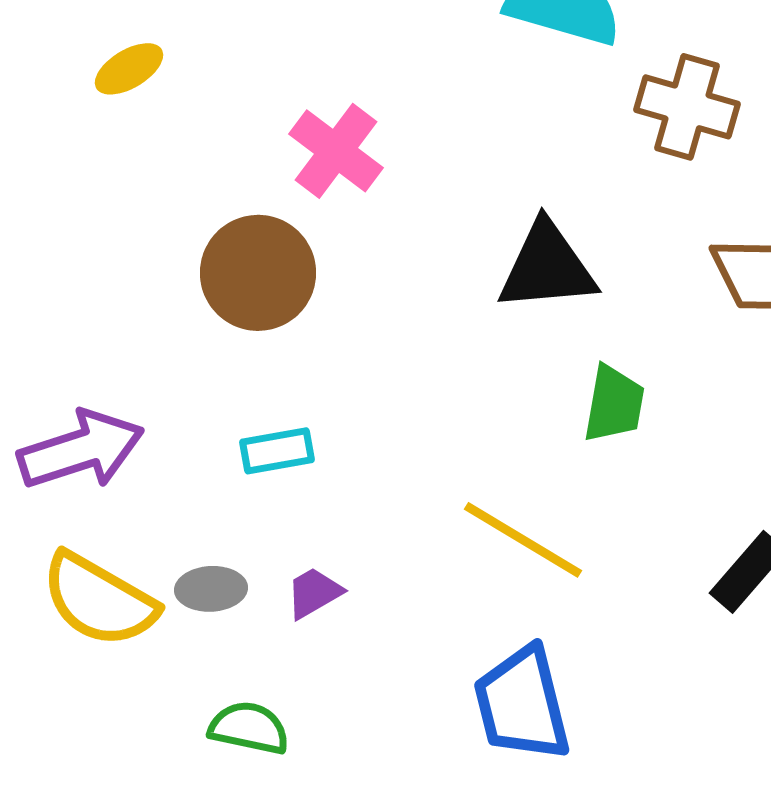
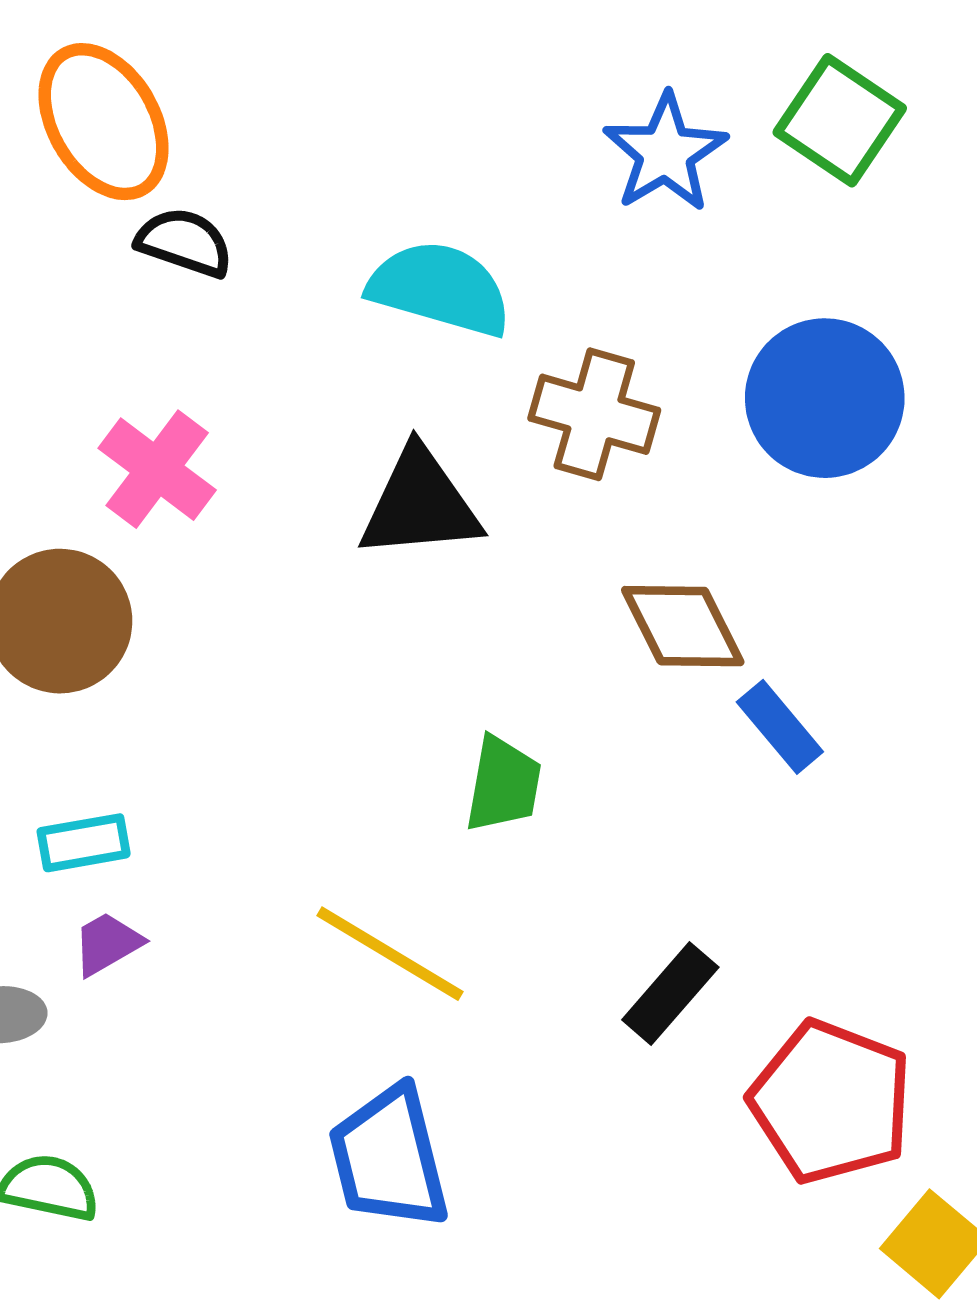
black triangle: (547, 267) -> (420, 504), moved
purple trapezoid: (314, 593) -> (107, 944), moved

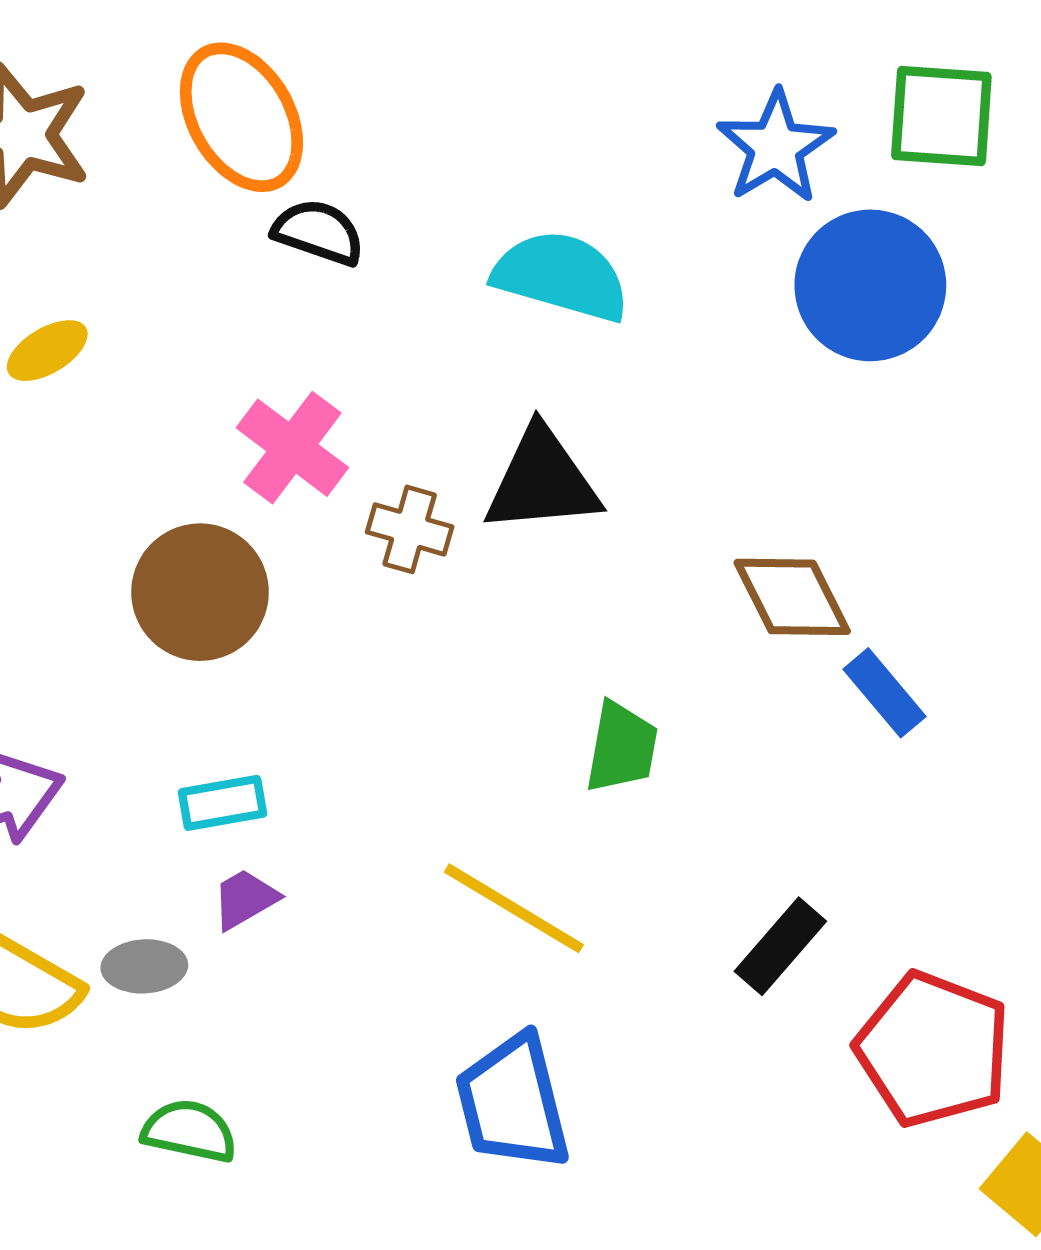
green square: (840, 120) -> (941, 116), turned -30
blue circle: (825, 398) -> (870, 285), moved
brown cross: (594, 414) -> (410, 529), moved, size x0.7

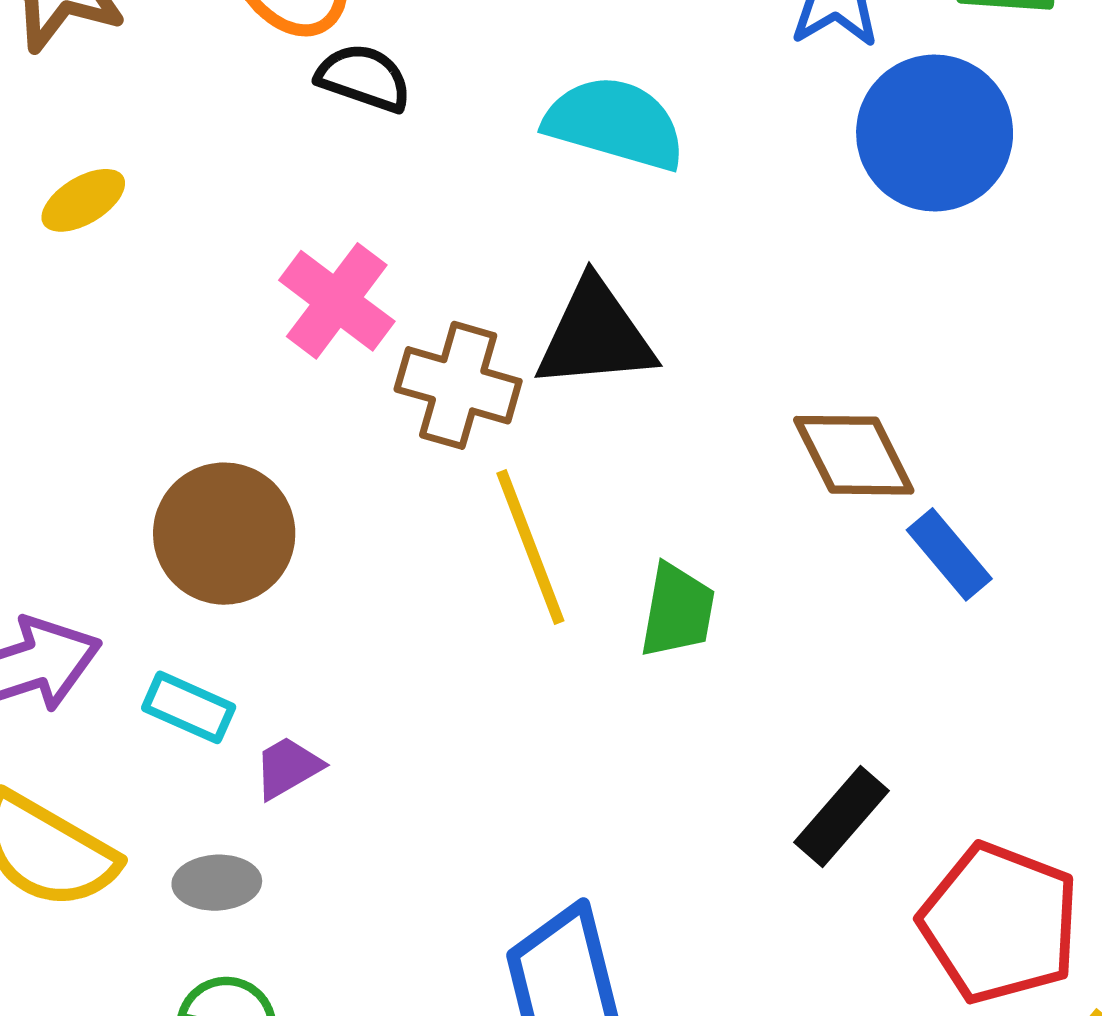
brown cross: (410, 529) -> (458, 385), size x1.4
brown circle: (200, 592) -> (224, 534), moved
cyan rectangle: (223, 803) -> (189, 707), moved, turned 34
yellow line: (514, 908) -> (530, 547), moved, turned 38
gray ellipse: (144, 966) -> (217, 883), moved

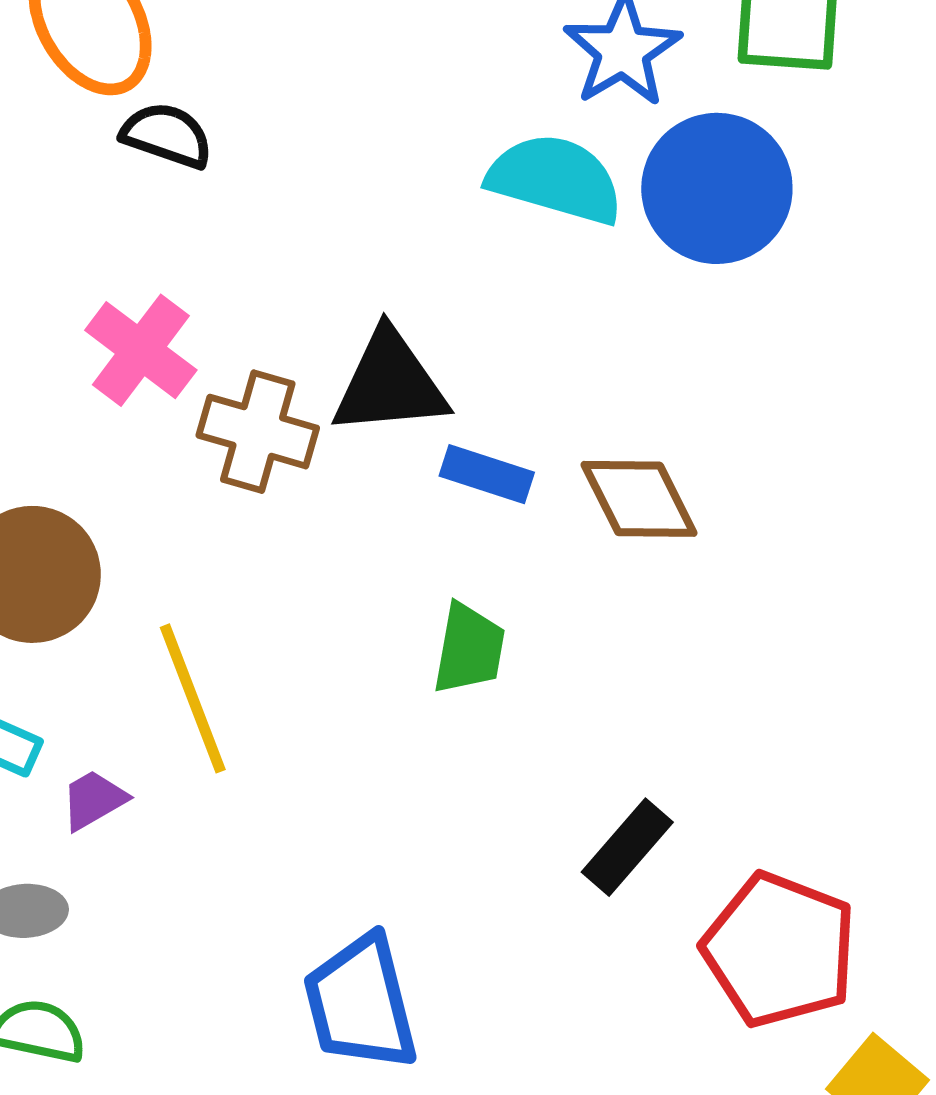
cyan semicircle: (615, 123) -> (555, 179), moved
yellow line: (530, 547) -> (193, 698), moved
blue rectangle: (949, 554) -> (487, 474), moved, turned -32

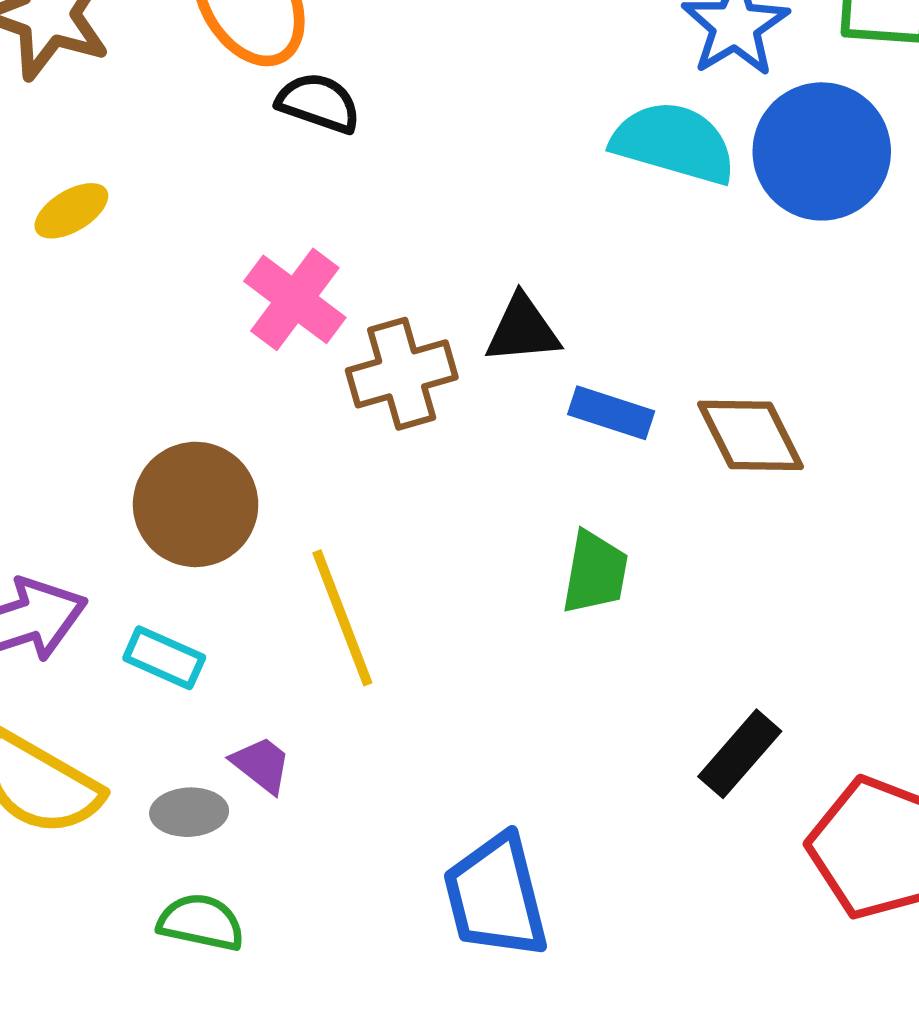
black triangle: (390, 383) -> (523, 330), size x0.7
brown cross: (258, 432) -> (402, 374), turned -32
purple trapezoid: (94, 800) -> (261, 765), moved, turned 68

